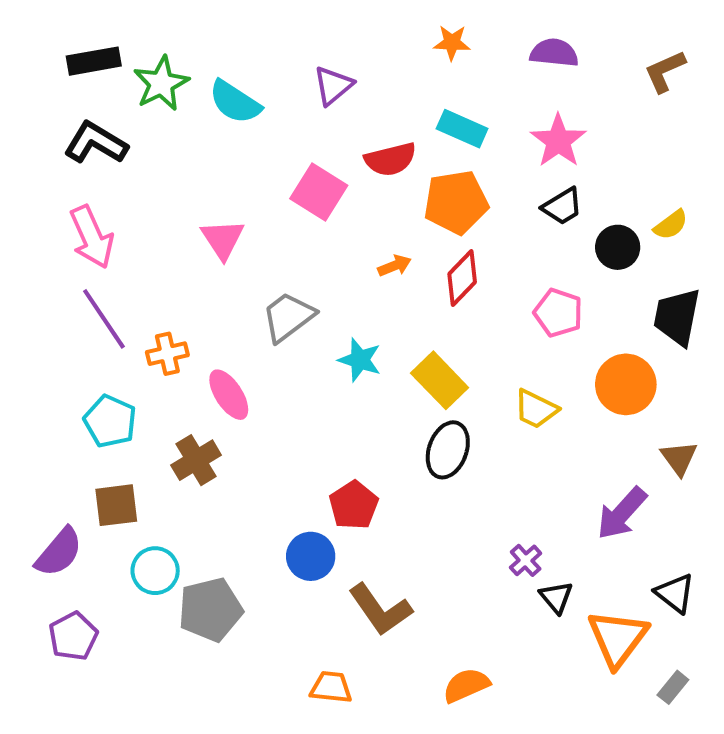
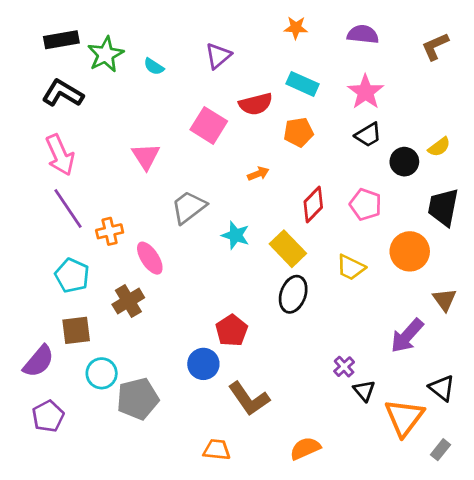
cyan semicircle: (235, 102) -> (154, 66), size x0.6
orange pentagon: (456, 202) -> (299, 132), size x0.7
red diamond: (462, 278) -> (313, 204), moved

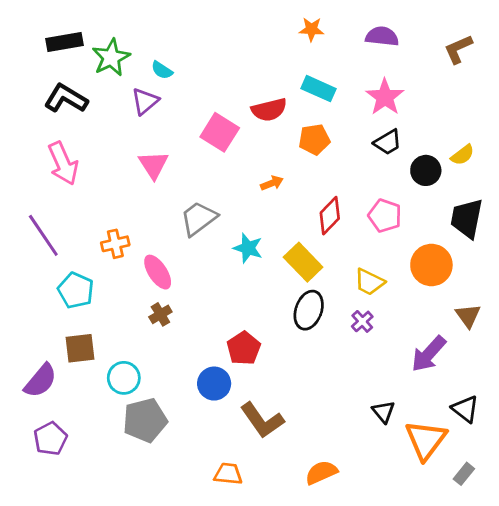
purple triangle: (218, 56) -> (145, 101), moved
purple line: (68, 209) -> (43, 235), moved
brown cross: (128, 301) -> (160, 314), moved, size x0.7
purple cross: (344, 367) -> (362, 321), moved
cyan circle: (102, 373) -> (124, 378), moved

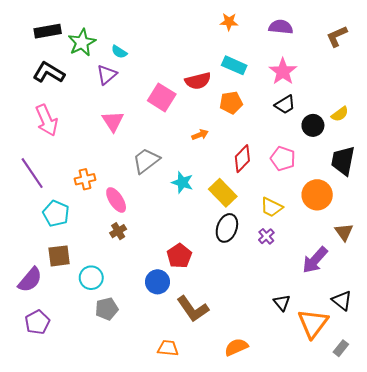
gray pentagon: (145, 420) -> (107, 309), size x0.7

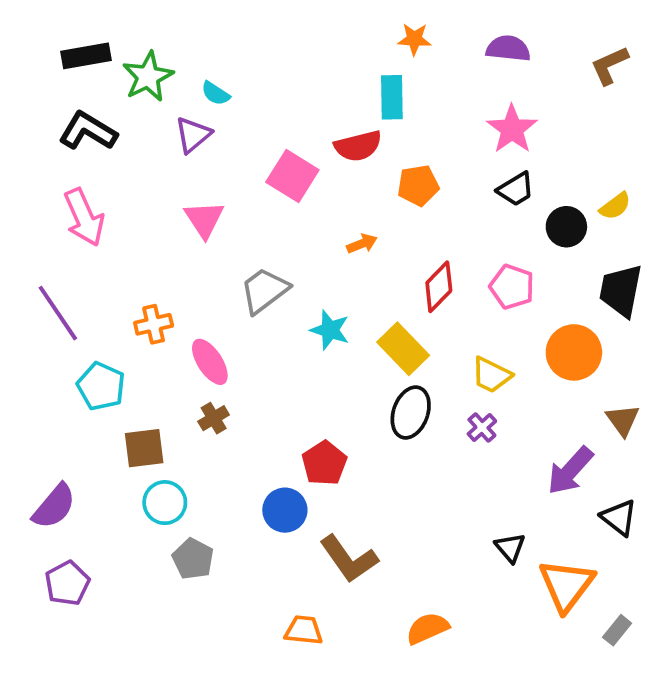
cyan rectangle: (234, 65) -> (392, 97), moved, turned 65
brown square: (59, 256) -> (144, 448), moved
black triangle: (342, 301) -> (619, 518), moved
gray pentagon: (107, 309) -> (193, 559), turned -30

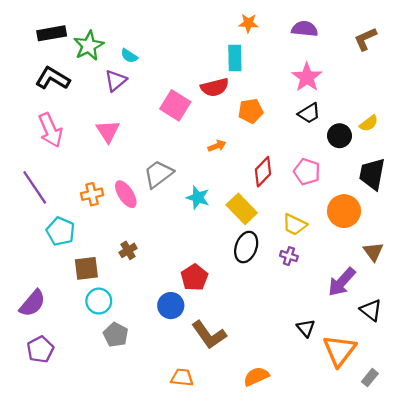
pink triangle: (204, 219) -> (108, 131), moved
pink ellipse: (210, 362) -> (126, 194), moved
purple cross: (482, 428) -> (289, 256), turned -30

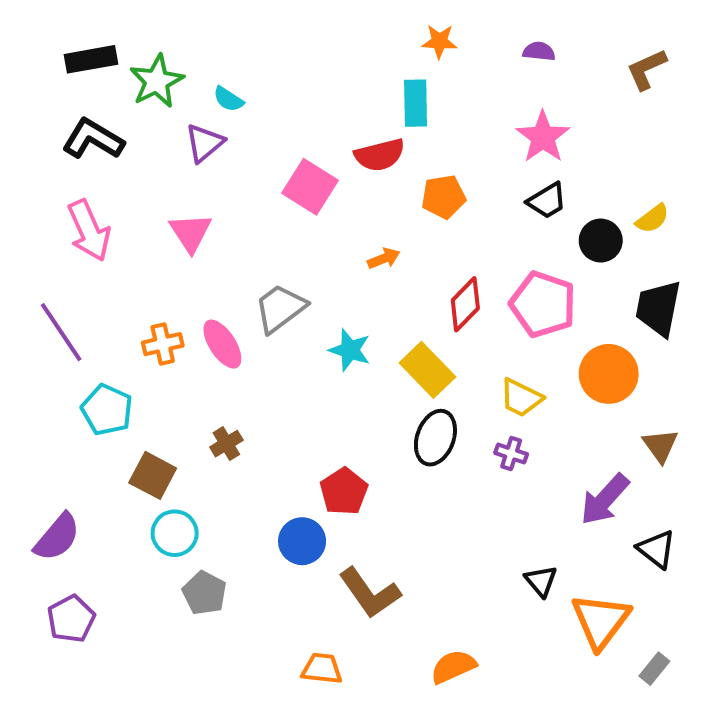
purple semicircle: (305, 29) -> (539, 51), size x0.7
pink pentagon: (307, 172) -> (543, 304), size x1.4
brown square: (86, 268) -> (153, 475), turned 35

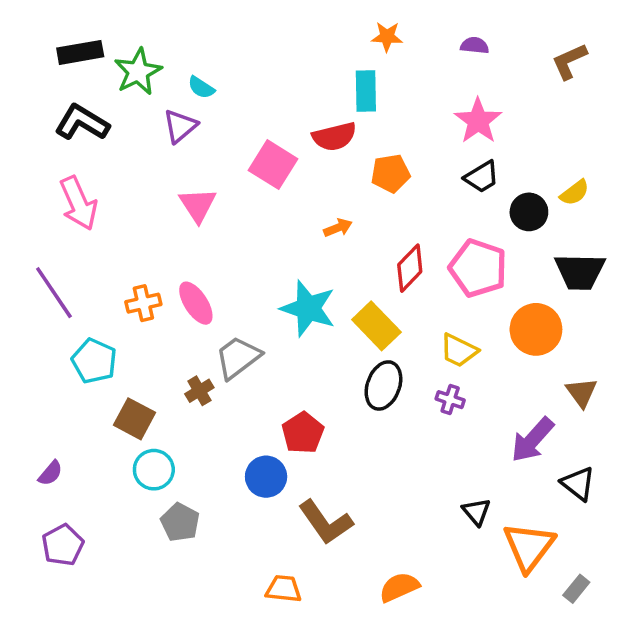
pink triangle: (191, 233) -> (198, 205), moved
gray trapezoid: (280, 308) -> (238, 357), moved
black trapezoid: (658, 308) -> (580, 272), turned -100
cyan star: (350, 350) -> (308, 308), size x1.5
purple semicircle: (57, 537) -> (50, 473), size x0.6

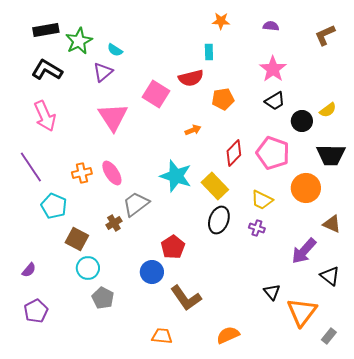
cyan rectangle: (366, 91) -> (209, 52), size x0.7
pink triangle: (198, 205) -> (113, 117), size x1.4
brown triangle: (582, 393) -> (332, 224), turned -30

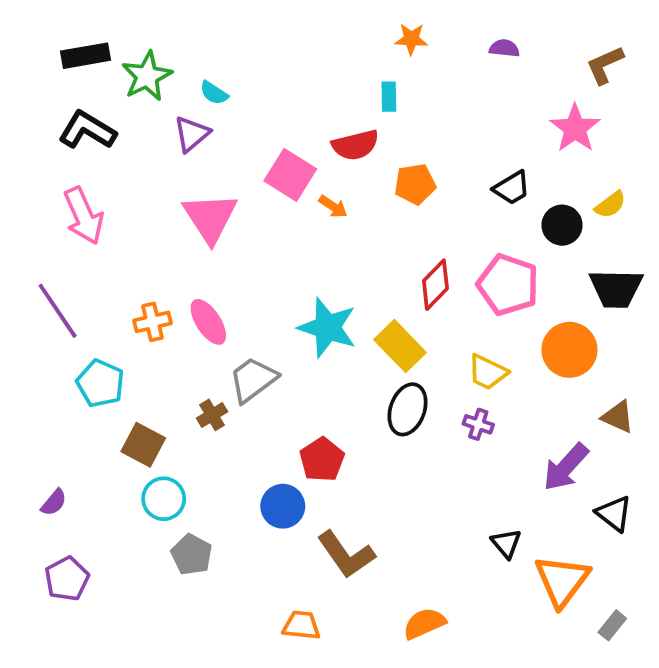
pink star: (273, 69) -> (575, 128), moved
orange arrow: (193, 130) -> (333, 206), moved, turned 56

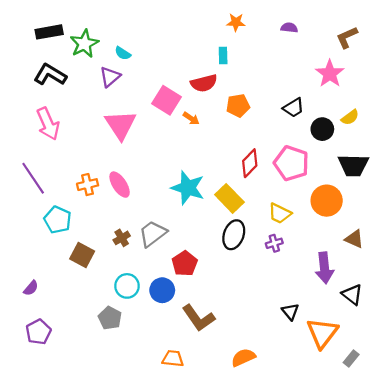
gray trapezoid: (253, 380) -> (153, 234), moved
purple cross: (478, 424) -> (274, 243), turned -35
purple arrow: (566, 467) -> (324, 268), turned -48
cyan circle: (164, 499) -> (127, 286), moved

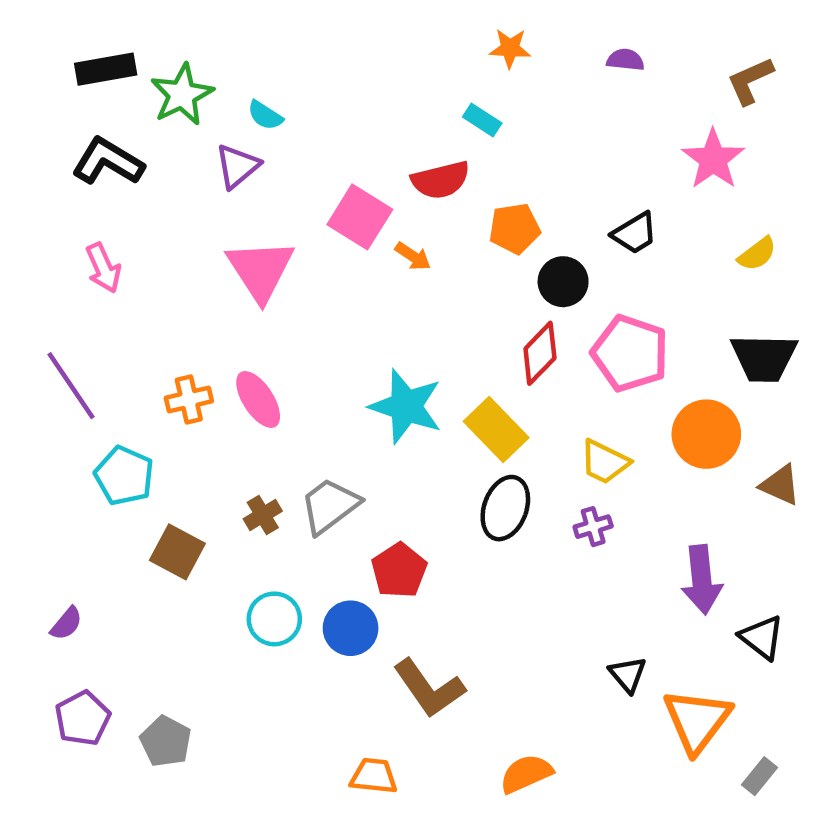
cyan rectangle: (223, 55) -> (482, 120), turned -56
pink arrow: (48, 124) -> (103, 268), size x0.7
black circle: (322, 129) -> (563, 282), moved
brown triangle: (354, 239) -> (780, 485), moved
gray pentagon: (110, 318) -> (166, 741), moved

